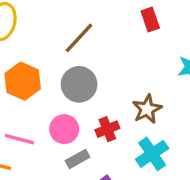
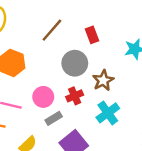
red rectangle: (150, 20) -> (92, 35), moved
gray circle: (79, 84) -> (75, 63), moved

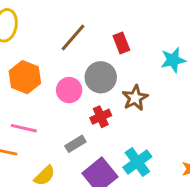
pink circle: (43, 97) -> (69, 90), moved
cyan cross: (108, 113) -> (137, 162), moved

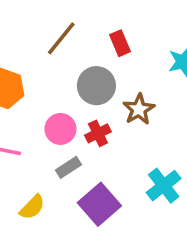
pink circle: (69, 90) -> (60, 129), moved
cyan cross: (137, 162) -> (164, 186), moved

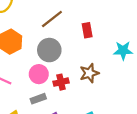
gray circle: (96, 86) -> (49, 50), moved

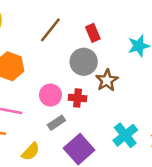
gray circle: (49, 50) -> (84, 62), moved
red cross: (61, 82) -> (78, 98), turned 32

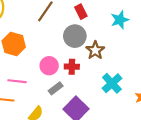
cyan cross: (125, 135) -> (112, 83), moved

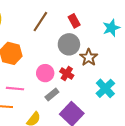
red cross: (72, 67) -> (67, 73), turned 32

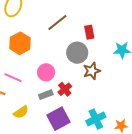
red cross: (67, 73) -> (65, 89), moved
cyan cross: (105, 88) -> (96, 119), moved

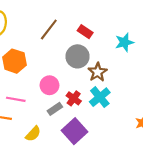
red rectangle: (89, 32) -> (85, 32), turned -32
cyan cross: (96, 119) -> (100, 97), moved

